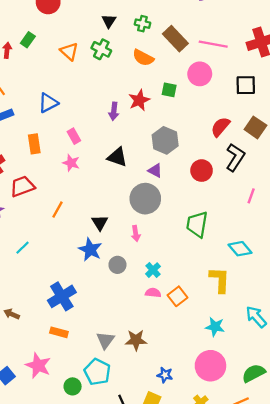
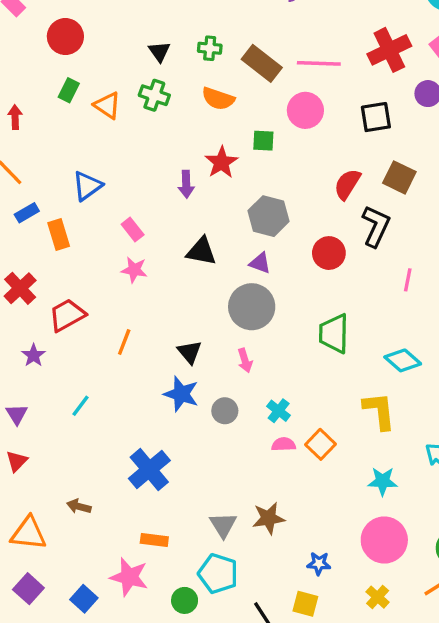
green rectangle: (28, 40) -> (69, 90), moved
orange rectangle: (34, 144) -> (59, 235), moved
orange rectangle: (59, 332) -> (154, 540), moved

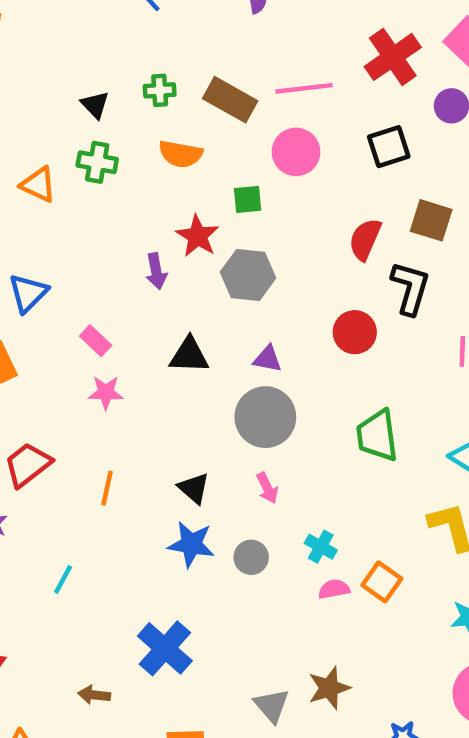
gray hexagon: (268, 216) -> (248, 275), moved
brown arrow: (79, 506) -> (94, 695), moved

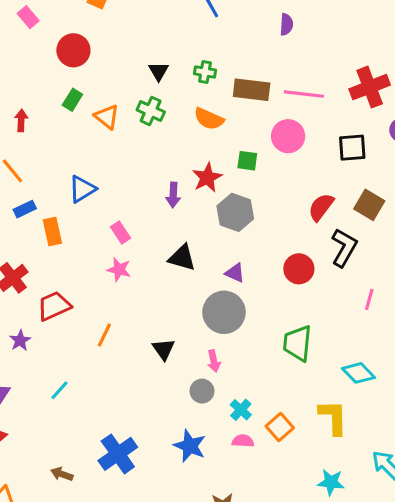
brown rectangle: (230, 100) -> (252, 90), turned -36
blue star: (191, 544) -> (190, 446), moved
gray circle: (251, 557) -> (202, 391), moved
orange square: (382, 582) -> (280, 427), moved

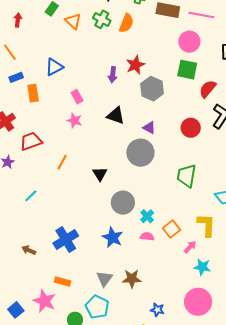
orange semicircle: (209, 119) -> (126, 23), moved, turned -96
green square: (247, 161) -> (187, 70), moved, size x1.5
pink arrow: (214, 361) -> (190, 247), moved, turned -128
gray circle: (202, 391) -> (123, 203), size x1.5

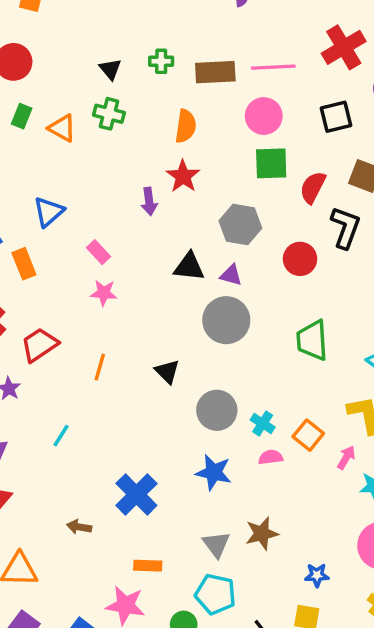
orange semicircle: (126, 23) -> (186, 126), moved
gray hexagon: (152, 89) -> (240, 224), moved
black triangle: (116, 116) -> (189, 267), moved

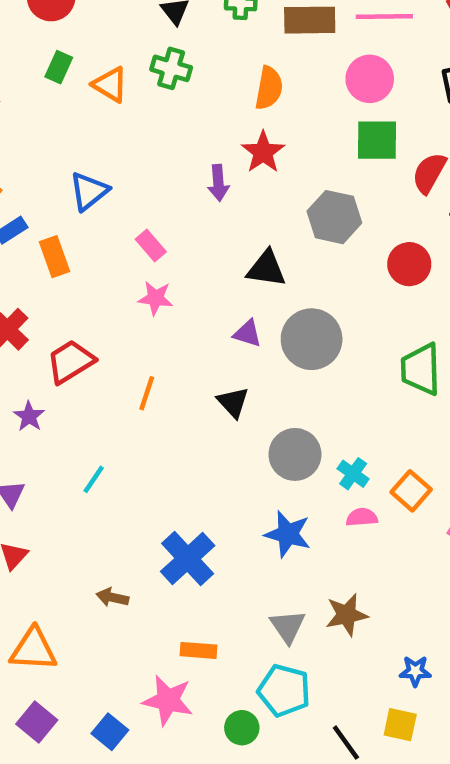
purple triangle: (231, 275) -> (247, 333), moved

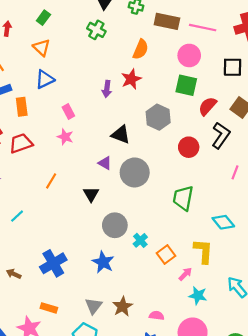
orange triangle: (110, 85) -> (42, 48), moved
red trapezoid: (70, 362) -> (21, 143), moved
pink semicircle: (362, 517) -> (157, 316), moved
brown star: (347, 615) -> (123, 306), turned -30

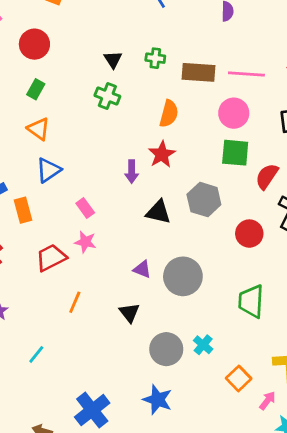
black triangle: (121, 134) -> (158, 212), moved
red trapezoid: (21, 143) -> (51, 258), moved
cyan cross: (140, 240) -> (203, 345), moved

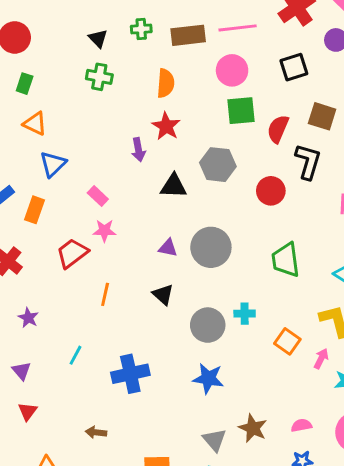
orange rectangle: (23, 210) -> (34, 210), turned 45
cyan cross: (203, 345) -> (245, 314), turned -30
blue cross: (92, 410) -> (130, 374), moved, turned 36

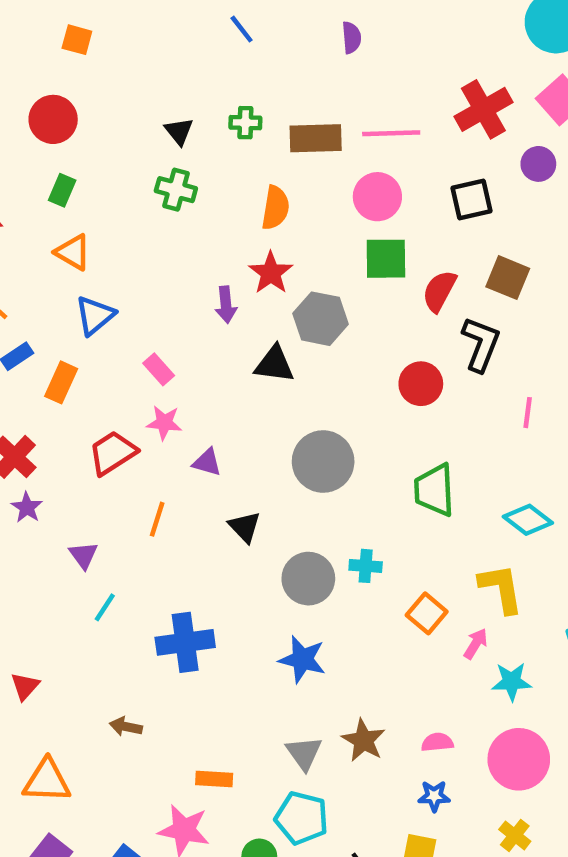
gray hexagon: (218, 165) -> (321, 319), moved
purple triangle: (168, 248) -> (207, 462), moved
purple star: (28, 318) -> (27, 507), moved
purple triangle: (21, 371) -> (83, 555), moved

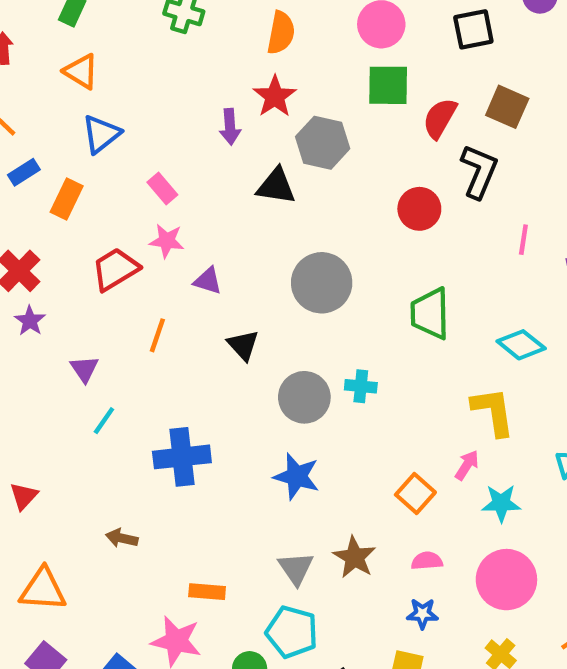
orange square: (427, 613) -> (415, 494), moved

